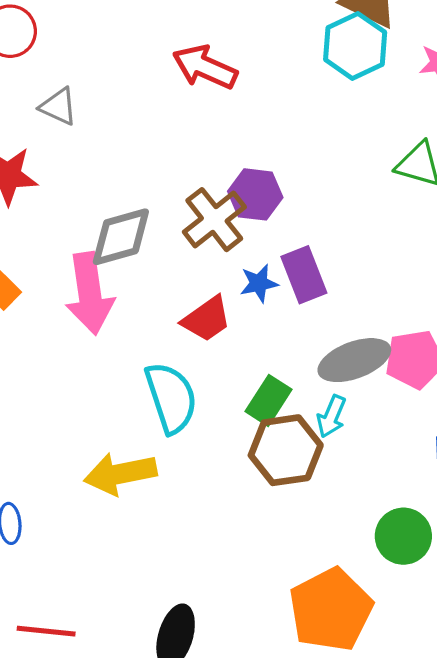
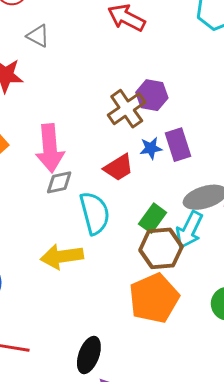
gray diamond: (121, 237) -> (59, 182), moved, size x0.7
cyan arrow: (331, 416) -> (189, 230), size x1.5
orange pentagon: (331, 610) -> (154, 298), moved

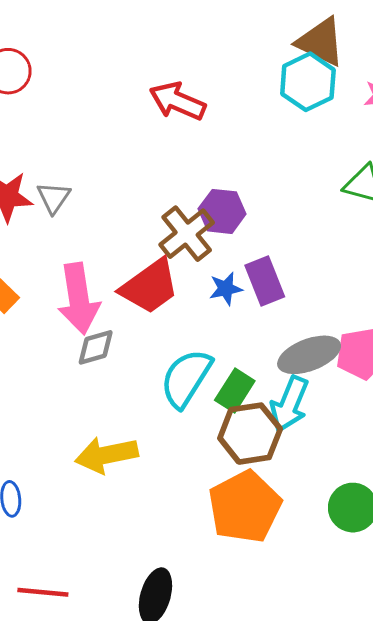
gray triangle: (38, 36) -> (53, 198), moved, turned 40
red trapezoid: (119, 168) -> (150, 286), moved, size x1.4
cyan semicircle: (95, 213) -> (186, 378), moved, turned -129

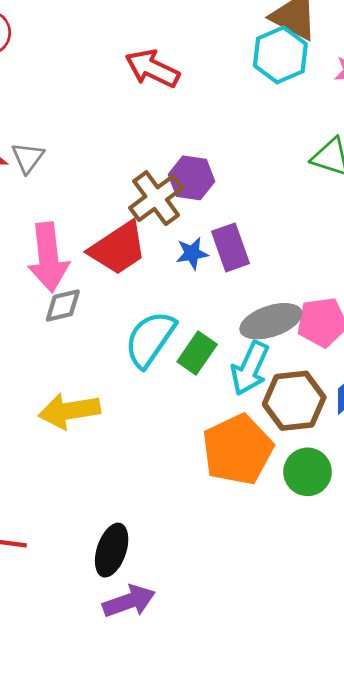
brown hexagon: (250, 434) -> (294, 401), moved
orange pentagon: (245, 507) -> (238, 450), moved

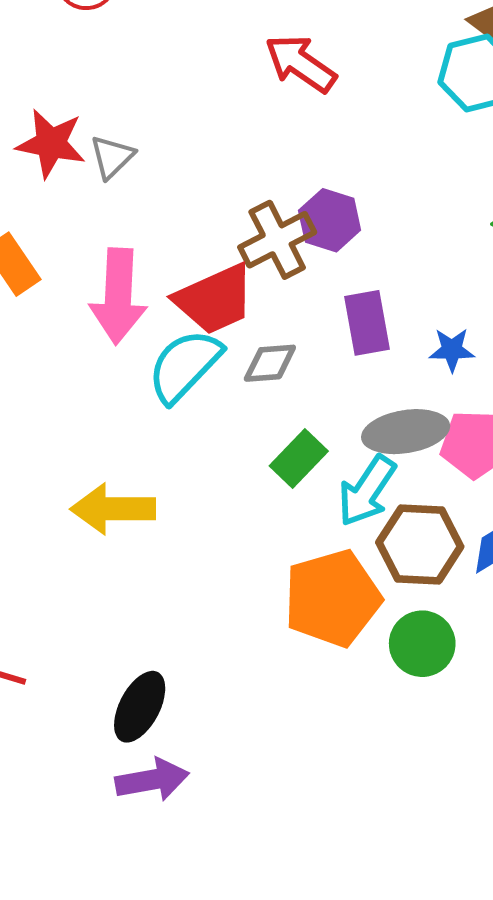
blue star: (192, 253) -> (452, 350), moved
gray diamond: (63, 306) -> (270, 363), moved
cyan semicircle: (150, 339) -> (185, 366), moved

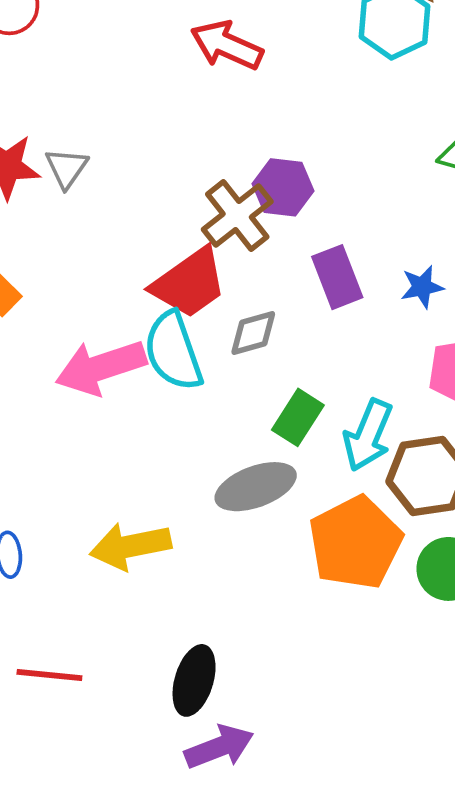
pink arrow: (118, 296) -> (101, 367), moved, turned 80
cyan semicircle: (185, 366) -> (173, 351), turned -52
gray ellipse: (406, 432) -> (256, 487), moved
yellow arrow: (113, 509) -> (130, 546), moved

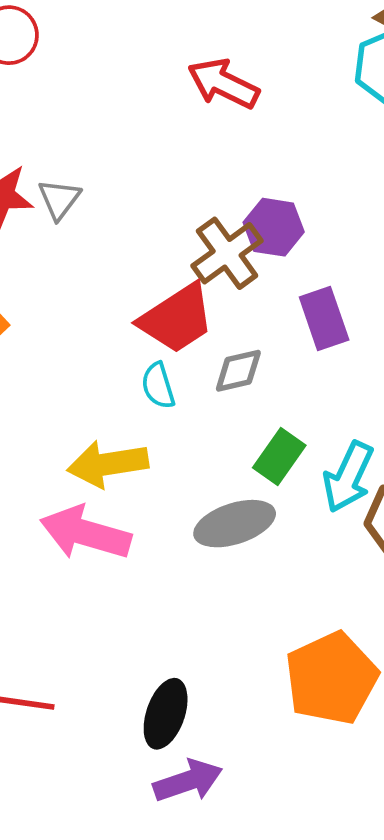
cyan semicircle: (173, 351) -> (158, 386), size x0.6
pink arrow: (101, 367) -> (85, 533), moved, turned 32
orange pentagon: (355, 543) -> (331, 678), moved
yellow arrow: (130, 546) -> (108, 464), moved

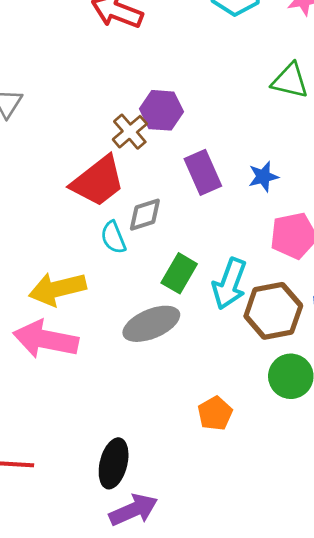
brown cross: (227, 253) -> (130, 132), size x0.7
cyan semicircle: (158, 386) -> (113, 237), moved
orange pentagon: (331, 678) -> (215, 413), moved, size x0.5

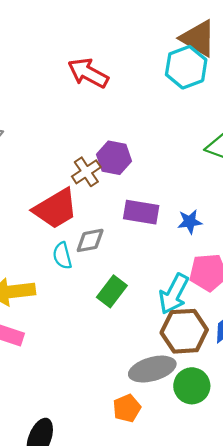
purple rectangle: (203, 172) -> (141, 212), turned -64
cyan arrow: (230, 284) -> (174, 294), moved
gray ellipse: (151, 324) -> (152, 369), moved

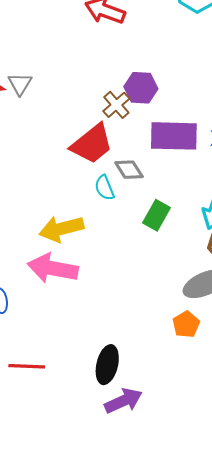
purple rectangle: (141, 212) -> (174, 136), size x1.4
gray diamond: (90, 240) -> (129, 170), turned 76

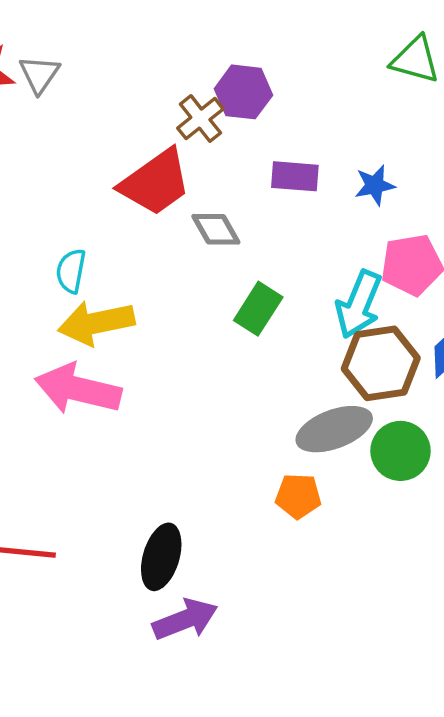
purple rectangle: (174, 136) -> (295, 176), size x0.6
cyan semicircle: (105, 188) -> (71, 271), moved, turned 30
orange pentagon: (186, 324) -> (298, 496), turned 30

